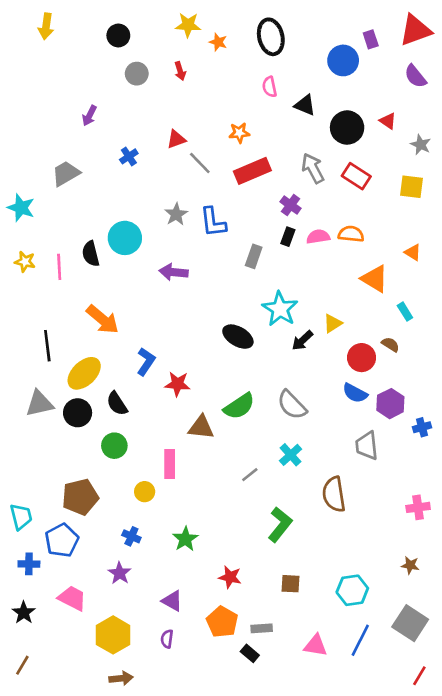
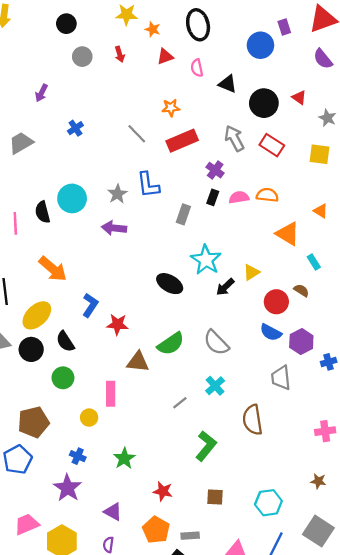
red triangle: (176, 139) -> (165, 57), moved
gray star: (176, 214) -> (117, 194), moved
purple star: (120, 573) -> (68, 488), size x1.4
pink trapezoid: (72, 598) -> (27, 524), moved, turned -50

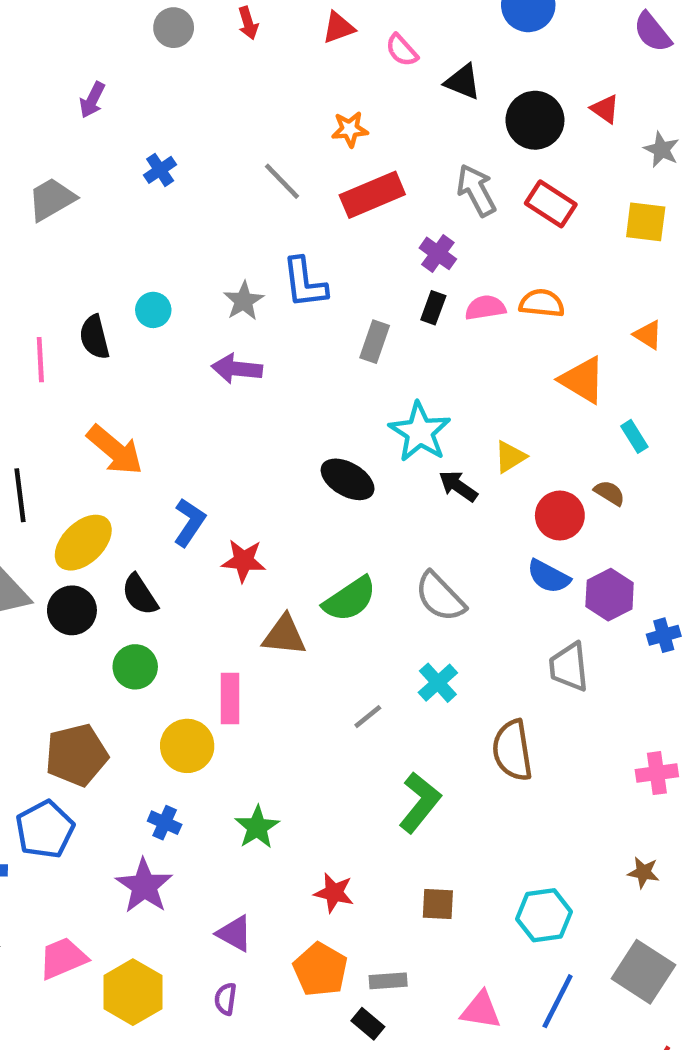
pink semicircle: (197, 68) -> (402, 50), turned -30
cyan circle: (72, 198) -> (153, 310), size x0.6
black arrow: (225, 287) -> (458, 486), turned 78
yellow circle: (89, 418) -> (187, 746), size x1.5

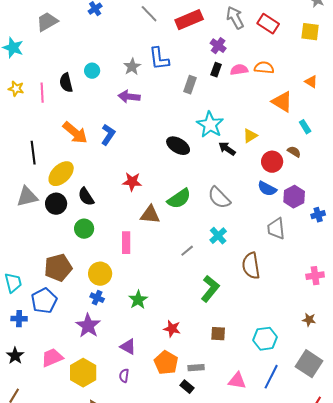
blue L-shape: (189, 522) -> (108, 135), moved
yellow circle: (187, 746) -> (100, 274), moved

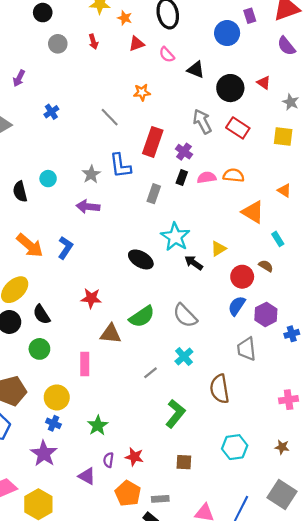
red rectangle: (189, 20) -> (153, 142), moved, turned -48
blue semicircle: (267, 189) -> (237, 306), turned 96
cyan hexagon: (265, 339) -> (235, 447), moved
purple semicircle: (124, 376) -> (108, 460), moved

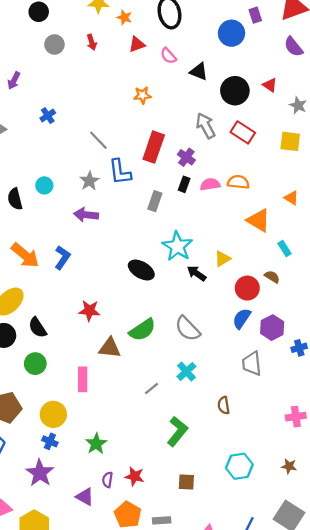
gray line: (110, 117) -> (98, 140), moved
brown semicircle: (220, 389) -> (224, 405), size x0.6

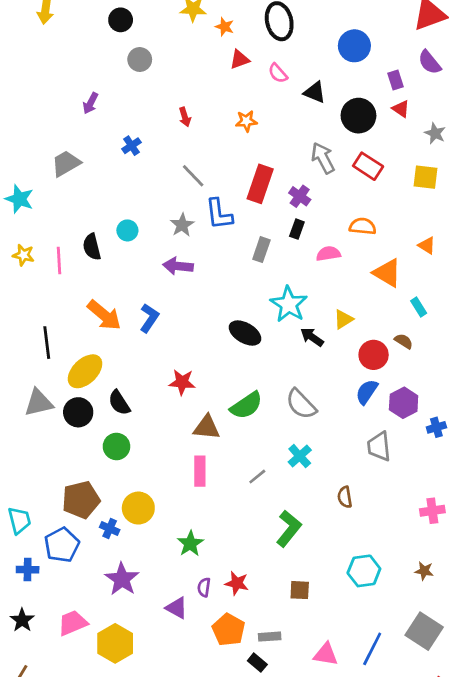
purple rectangle: (255, 15) -> (395, 80), moved
red arrow: (92, 42) -> (185, 117), moved
pink semicircle: (210, 184) -> (328, 254), moved
pink rectangle: (83, 379) -> (200, 471), moved
blue cross: (50, 441) -> (110, 529), moved

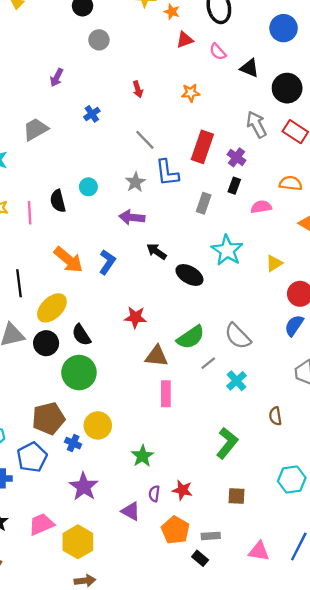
black arrow: (312, 337) -> (157, 251), moved
green circle: (116, 446) -> (79, 373), size x1.5
pink rectangle: (200, 471) -> (166, 394), moved
gray line: (257, 477) -> (208, 363), moved

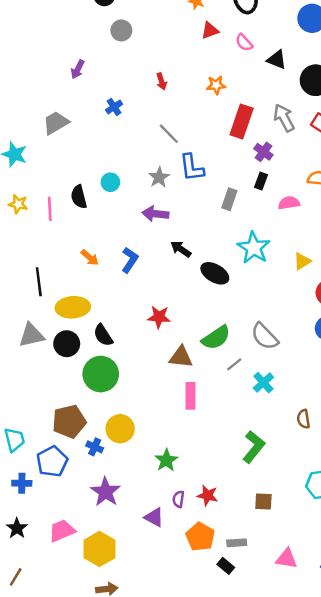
red rectangle: (202, 147) -> (242, 122), moved
orange arrow: (68, 260) -> (90, 257), size x0.6
yellow ellipse: (52, 308) -> (73, 307), turned 40

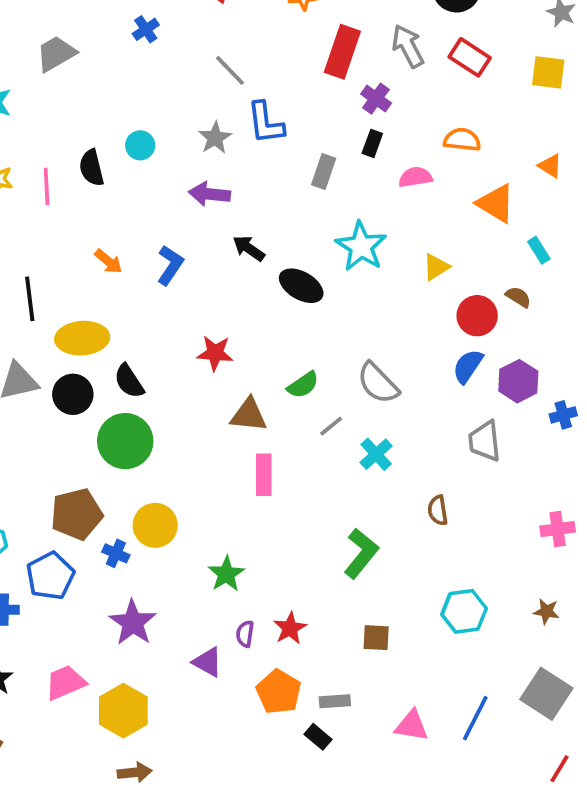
green semicircle: (216, 338) -> (303, 385), size x0.7
red star: (208, 495) -> (290, 628), turned 30

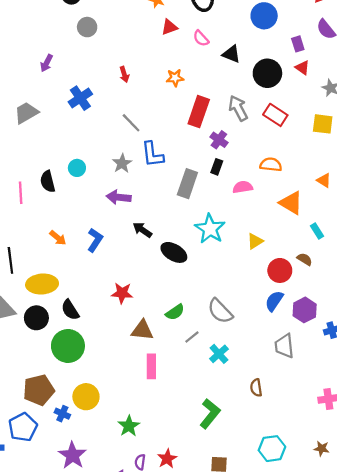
blue cross: (146, 29) -> (80, 98), size x1.5
gray rectangle: (324, 172) -> (187, 184), size x1.4

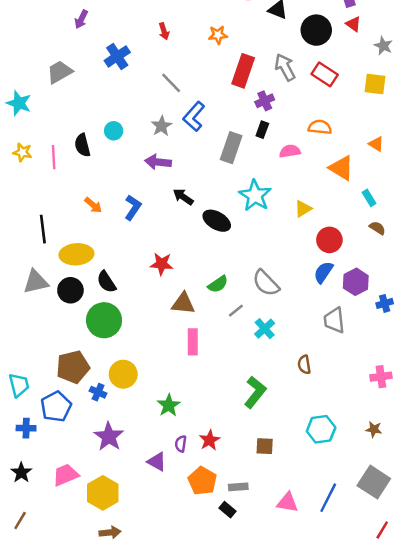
purple cross: (219, 140) -> (265, 101), turned 30
blue L-shape: (152, 154) -> (194, 116), turned 48
brown semicircle: (305, 259) -> (377, 228), moved

